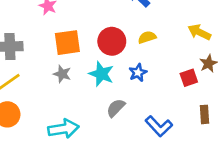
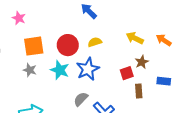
blue star: (138, 73) -> (88, 69), size x1.6
gray semicircle: (116, 108) -> (81, 99), moved
brown rectangle: (205, 114) -> (139, 91), moved

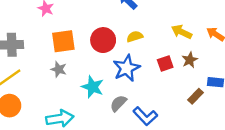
cyan star: (60, 70) -> (93, 87), moved
red square: (127, 73) -> (165, 63), moved
brown rectangle: (139, 91) -> (196, 96), moved, turned 48

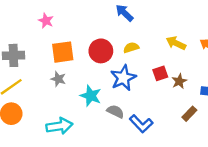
brown star: (190, 60) -> (179, 81), moved
brown rectangle: (196, 96) -> (189, 114), moved
gray semicircle: (118, 103) -> (115, 111), turned 72

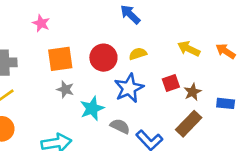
gray star: (58, 79) -> (65, 89), moved
cyan star: (91, 96) -> (92, 108), turned 30
brown rectangle: (189, 114) -> (189, 124), moved, size x1.5

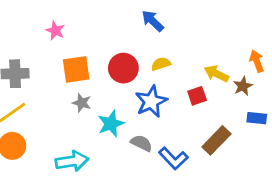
yellow arrow: (189, 49) -> (216, 74), moved
orange arrow: (226, 51) -> (257, 61), turned 36
brown star: (193, 92) -> (243, 86), moved

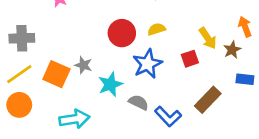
orange square: (76, 69) -> (56, 74), moved, turned 32
yellow arrow: (216, 74) -> (208, 38), turned -150

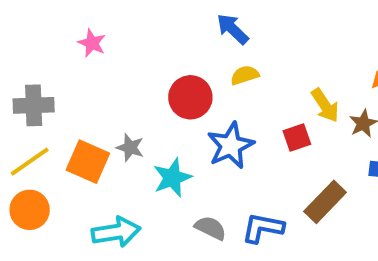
yellow semicircle: (156, 29) -> (245, 75), moved
gray semicircle: (139, 102) -> (210, 228), moved
blue L-shape: (168, 116) -> (263, 228), turned 144

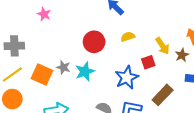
yellow semicircle: (245, 75) -> (128, 37), moved
blue star: (231, 146) -> (127, 78), moved
cyan star: (172, 178) -> (85, 71), moved

